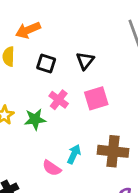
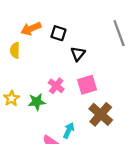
black square: (46, 64) -> (58, 33), moved
brown cross: (113, 151) -> (101, 114), moved, turned 35

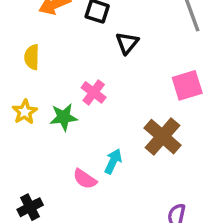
yellow semicircle: (15, 50) -> (32, 57), moved
pink square: (87, 85) -> (187, 85), moved

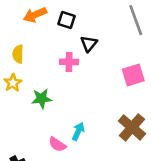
pink cross: (94, 92) -> (69, 62), moved, turned -36
yellow star: (25, 112) -> (13, 83), moved
brown cross: (162, 137) -> (132, 127), moved

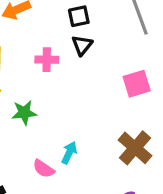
black square: (66, 20) -> (79, 16), moved, turned -30
pink cross: (69, 62) -> (47, 60), moved

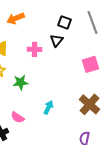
black square: (79, 16) -> (65, 22), moved, turned 32
pink semicircle: (44, 169) -> (18, 117), moved

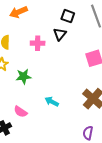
cyan arrow: (49, 107) -> (52, 102), turned -88

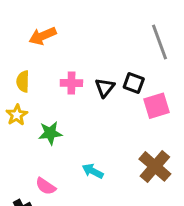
black square: (68, 16) -> (134, 83), moved
black triangle: (60, 34) -> (105, 88), moved

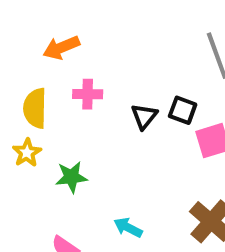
yellow semicircle: (23, 81) -> (35, 108), size x1.4
pink cross: (71, 83) -> (88, 94), moved

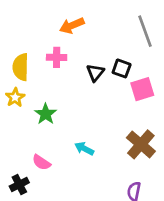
orange arrow: (61, 48) -> (72, 26), moved
green star: (71, 177) -> (46, 114), turned -30

